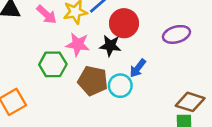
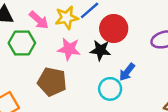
green hexagon: (53, 64) -> (22, 43), moved
brown pentagon: (93, 81) -> (52, 82), moved

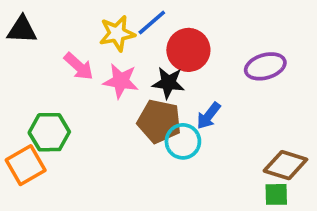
pink arrow: (39, 20) -> (79, 66), moved
green hexagon: (22, 43) -> (49, 132), moved
brown pentagon: (52, 82) -> (159, 121), moved

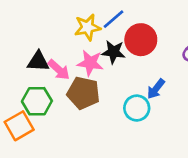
black triangle: (22, 30) -> (38, 62), moved
pink arrow: (79, 66) -> (59, 70), moved
black star: (168, 83) -> (113, 52), moved
brown pentagon: (159, 121) -> (83, 93), moved

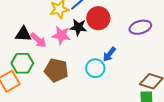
brown pentagon: (83, 93) -> (56, 70), moved

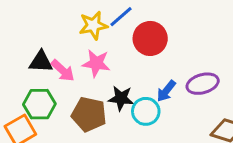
black star: (78, 27) -> (121, 98), moved
purple ellipse: (140, 27) -> (203, 84), moved

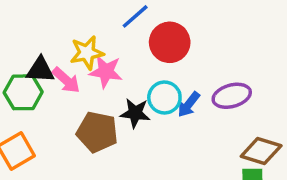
yellow star: (93, 25) -> (87, 53), moved
green hexagon: (39, 104) -> (23, 92), moved
cyan circle: (146, 111) -> (164, 98), moved

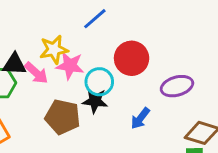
red circle: (170, 42) -> (132, 58), moved
cyan circle: (164, 98) -> (99, 82), moved
blue arrow: (189, 104) -> (140, 118), moved

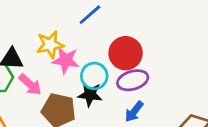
pink arrow: (36, 73) -> (30, 85), moved
purple ellipse: (177, 86) -> (133, 80), moved

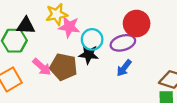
red circle: (126, 53) -> (137, 23), moved
pink arrow: (30, 85) -> (42, 67), moved

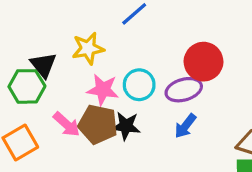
black triangle: (26, 26) -> (43, 65), turned 48
pink star: (69, 27) -> (103, 90), moved
black star: (89, 54) -> (126, 126), moved

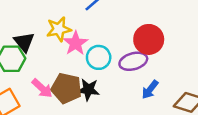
pink star: (103, 90) -> (75, 43), moved, turned 30
blue arrow: (185, 126) -> (150, 90), moved

